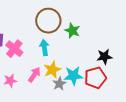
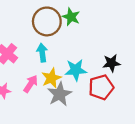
green star: (72, 31) -> (71, 17), moved
cyan star: (73, 76) -> (76, 70), moved
gray star: (59, 84) -> (60, 94), size x1.5

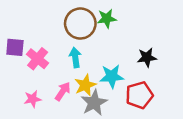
green star: (71, 17) -> (107, 18), turned -30
black star: (112, 63) -> (147, 57), moved

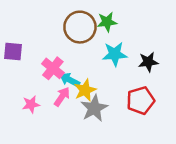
cyan arrow: (75, 57) -> (70, 80), moved, turned -54
pink cross: (38, 59) -> (53, 68), moved
cyan star: (112, 76) -> (115, 54), moved

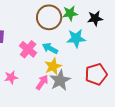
black star: (148, 62) -> (95, 18), moved
cyan arrow: (70, 80) -> (50, 48), moved
pink arrow: (62, 97) -> (42, 82), moved

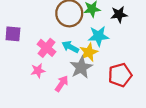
yellow star: (53, 66) -> (89, 52), moved
pink star: (11, 77) -> (38, 71), moved
gray star: (60, 80) -> (81, 67), moved

